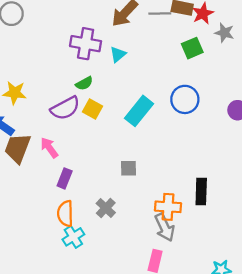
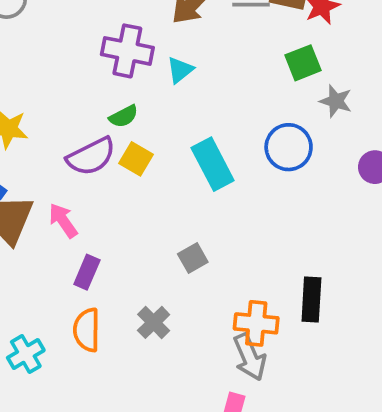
gray star: (224, 33) -> (336, 101), moved
cyan rectangle: (139, 111) -> (213, 164), turned -68
gray square: (129, 168) -> (193, 258), turned -30
cyan cross: (73, 237) -> (26, 354), moved

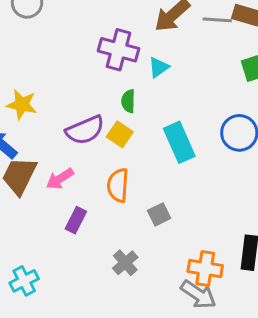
green semicircle: (124, 116) -> (128, 101), moved, turned 115
pink arrow: (63, 221) -> (60, 179), turned -92
orange semicircle: (87, 330) -> (118, 185), moved
gray arrow: (250, 357) -> (198, 295), turned -36

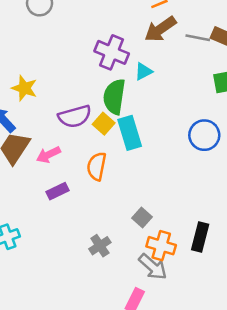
green semicircle: (128, 101) -> (114, 97), size x1.8
cyan rectangle: (179, 142) -> (130, 133), moved
gray square: (159, 214) -> (142, 218), moved, turned -30
purple rectangle: (76, 220) -> (58, 191), turned 30
gray cross: (125, 263) -> (100, 246), moved

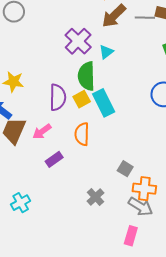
purple cross: (112, 52) -> (78, 41), turned 32
purple semicircle: (75, 116) -> (58, 97), turned -64
yellow square: (104, 124) -> (82, 99), turned 30

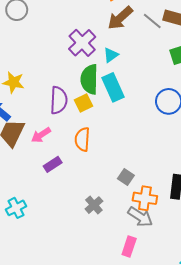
gray line: (145, 18) -> (152, 21), turned 36
cyan rectangle: (104, 103) -> (113, 87), moved

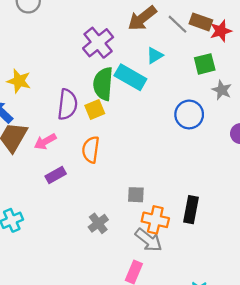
cyan triangle: (111, 55) -> (155, 55), moved
cyan rectangle: (113, 87) -> (130, 77), moved, turned -40
gray square: (126, 177) -> (136, 195), turned -35

